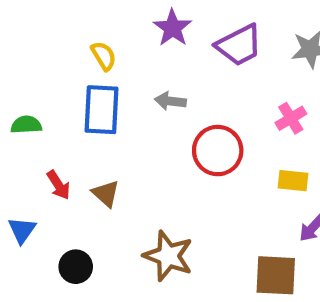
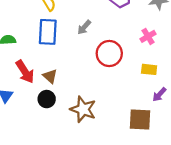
gray arrow: (170, 101) -> (84, 27), turned -56
red arrow: (58, 185) -> (25, 72), size x1.5
black circle: (76, 267) -> (47, 99), moved

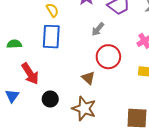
gray arrow: (84, 27) -> (98, 29), moved
brown triangle: (50, 76) -> (88, 78), moved

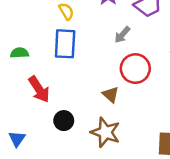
blue triangle: (12, 96) -> (17, 139), moved

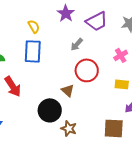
black circle: (64, 121) -> (50, 110), moved, size x1.5
brown star: (105, 132) -> (69, 128), moved, size x0.7

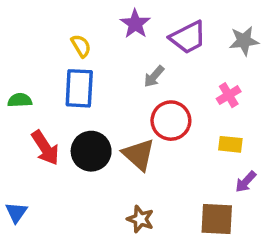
brown triangle: (68, 90) -> (139, 155), size x1.5
black circle: (50, 110) -> (91, 151), moved

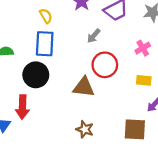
red arrow: (45, 148) -> (22, 107), moved, turned 35
black circle: (91, 151) -> (36, 75), moved
brown triangle: (139, 155) -> (84, 87), turned -35

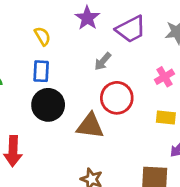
blue rectangle: (45, 44) -> (41, 71), size x0.7
black circle: (36, 75) -> (48, 105), moved

